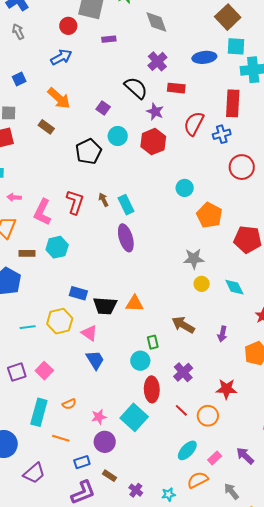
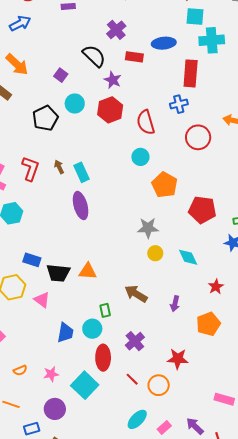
blue ellipse: (204, 57) -> (164, 43), moved
red semicircle: (194, 124) -> (146, 122), moved, turned -45
blue trapezoid: (95, 360) -> (65, 333), moved, turned 40
pink star: (99, 417) -> (51, 374), moved

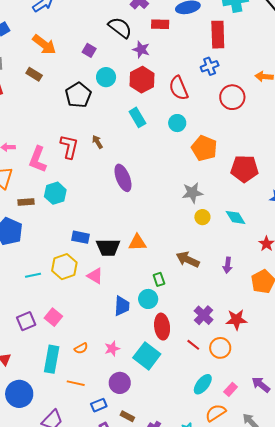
cyan rectangle: (82, 172) -> (137, 117), moved
purple cross: (135, 341) -> (204, 315), moved

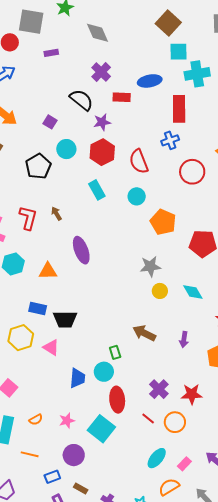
purple star: (141, 50) -> (102, 122), turned -30
orange triangle: (137, 243) -> (48, 271), moved

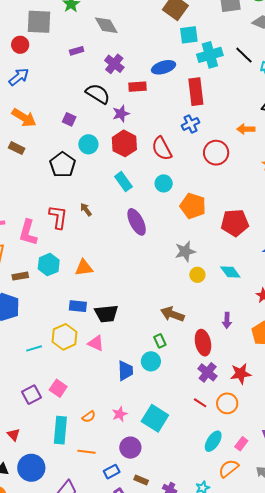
purple rectangle: (51, 53) -> (77, 51), moved
purple ellipse: (81, 250) -> (137, 222), moved
brown arrow: (144, 333) -> (172, 314), moved
red ellipse: (117, 400) -> (203, 343), moved

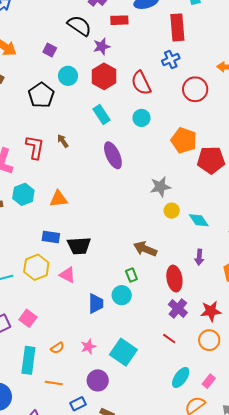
orange pentagon: (193, 206) -> (184, 140), moved
cyan diamond: (230, 272) -> (199, 220), moved
orange circle: (227, 403) -> (209, 340), moved

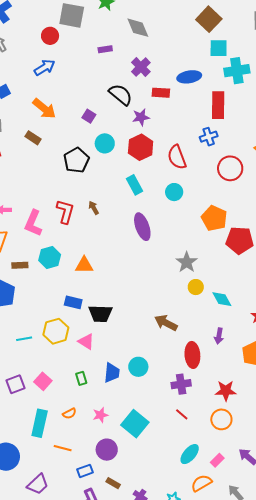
gray star: (160, 187) -> (187, 262), turned -30
green rectangle: (131, 275) -> (81, 378), moved
purple cross: (178, 308) -> (181, 384), moved, turned 36

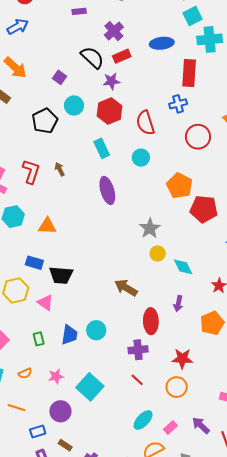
cyan square: (219, 48) -> (192, 16), turned -30
red rectangle: (161, 93) -> (122, 56), moved, turned -30

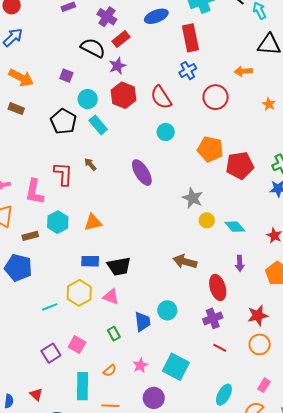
cyan rectangle: (102, 148) -> (98, 125), moved
cyan ellipse: (143, 420) -> (224, 395), moved

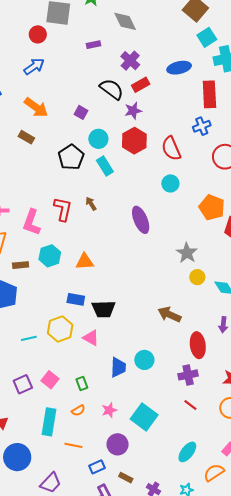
green rectangle: (114, 334) -> (82, 384), moved

